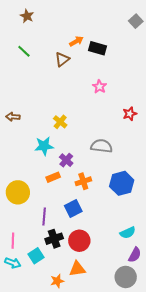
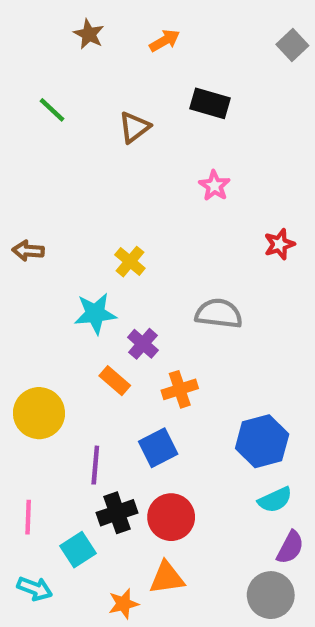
brown star: (27, 16) -> (89, 34), moved
orange arrow: (76, 41) -> (165, 41), moved
orange rectangle: (53, 177) -> (115, 381), turned 64
blue hexagon: (122, 183) -> (262, 441), moved
cyan arrow: (13, 263) -> (35, 589), moved

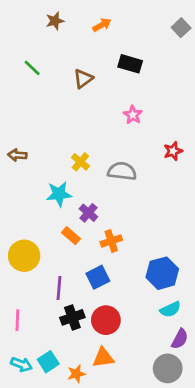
brown star: (89, 34) -> (55, 21), turned 30
gray semicircle: (219, 314) -> (122, 171), moved
cyan square: (78, 550) -> (48, 362), moved

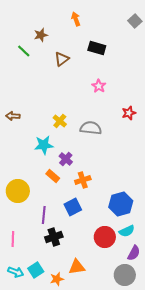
brown star: (55, 21) -> (41, 35), moved
orange arrow: (102, 25) -> (76, 19), turned -80
red circle: (106, 320) -> (105, 237), moved

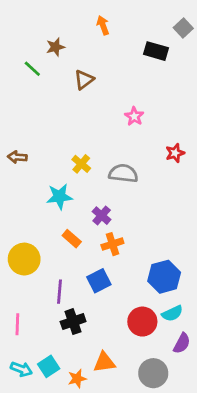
black rectangle: (97, 48) -> (156, 51), moved
purple cross: (66, 159) -> (102, 216), moved
gray circle: (125, 275) -> (153, 373), moved

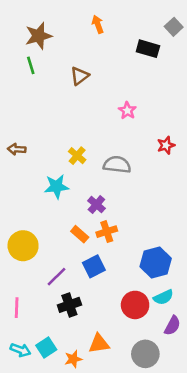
brown star: (55, 47) -> (38, 36), moved, size x1.5
green line: (32, 69) -> (31, 65), turned 30
orange rectangle: (72, 239) -> (80, 234), moved
purple line: (59, 292) -> (57, 277), turned 40

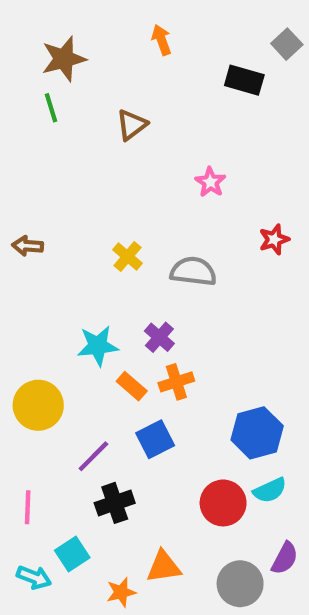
cyan star: (57, 186) -> (98, 346), moved
purple semicircle: (172, 326) -> (285, 558), moved
cyan square: (46, 347) -> (72, 554), moved

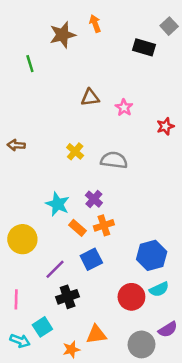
brown star: (64, 59) -> (63, 35), moved
brown triangle: (132, 125) -> (90, 98), moved, turned 30
red star: (274, 240) -> (165, 126), moved
cyan star: (98, 346) -> (58, 204), turned 30
purple semicircle: (285, 558) -> (168, 329), turned 30

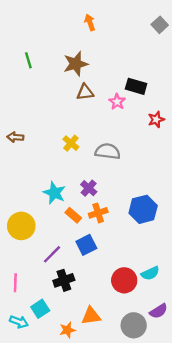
brown star: (63, 35) -> (76, 64), moved
black rectangle: (144, 47) -> (136, 86), moved
blue hexagon: (152, 255) -> (143, 209), moved

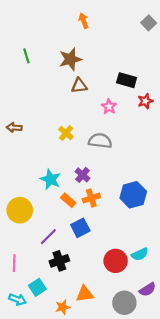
pink star: (117, 102) -> (109, 107), moved
red star: (156, 119) -> (145, 101), moved

